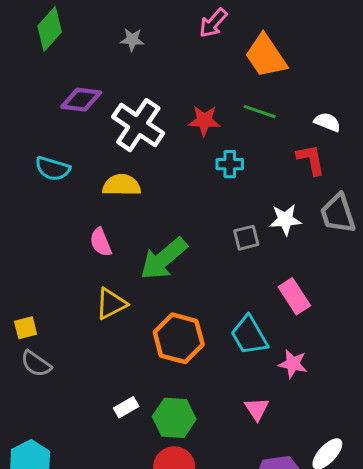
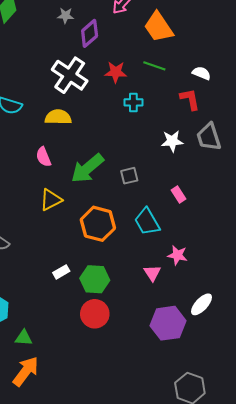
purple diamond: (81, 100) -> (90, 33), moved, turned -48
gray square: (246, 238) -> (129, 176), moved
pink rectangle: (294, 296) -> (178, 194), size x0.7
pink star: (293, 364) -> (177, 255), moved

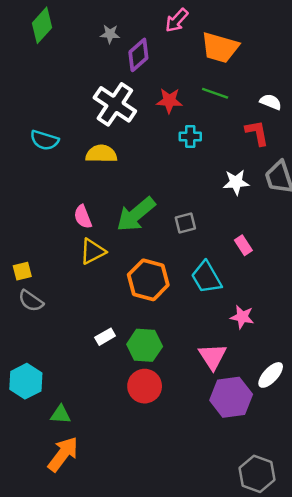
orange trapezoid: (159, 27) -> (220, 48), turned -40
pink semicircle: (43, 157) -> (83, 217), moved
pink triangle: (152, 273) -> (213, 356), moved, size x1.4

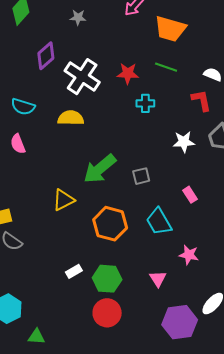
purple diamond: (138, 55) -> (46, 56), moved
pink semicircle: (83, 217) -> (18, 144), moved
pink triangle: (213, 356) -> (158, 279), moved, size x0.7

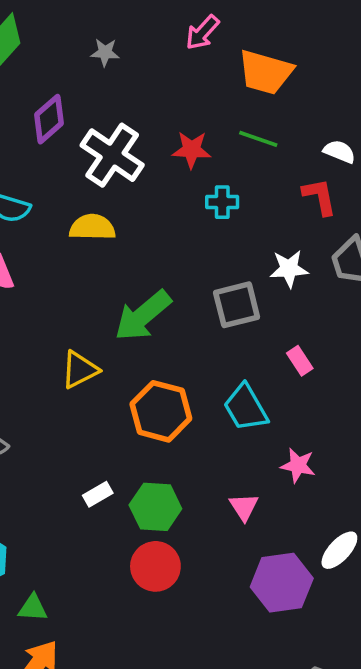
gray square: (141, 176) -> (237, 305), moved, size x1.5

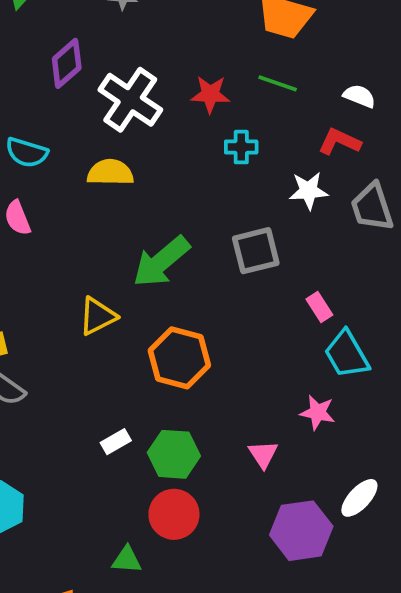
red L-shape: (320, 197) -> (339, 142), turned -54
white star: (289, 269) -> (309, 191), moved
cyan trapezoid: (246, 408) -> (347, 354), moved
green triangle: (33, 608) -> (127, 560), moved

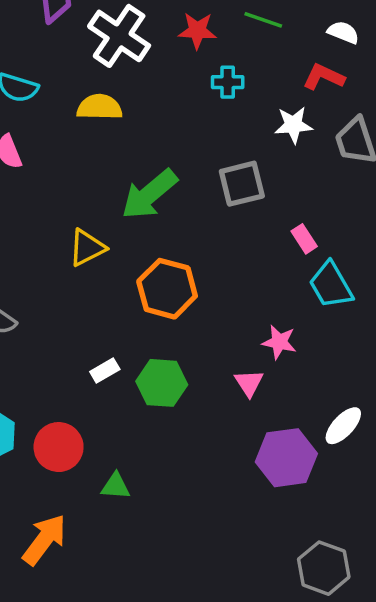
pink star: (318, 412) -> (279, 342), moved
red circle: (174, 514) -> (59, 447), moved

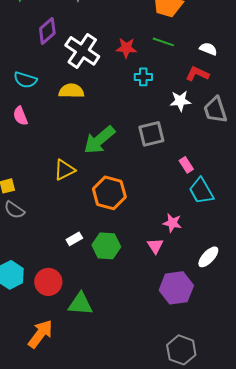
white ellipse: (343, 426) -> (208, 257), moved
green triangle: (115, 486) -> (80, 304), size x1.5
gray hexagon: (324, 568) -> (181, 350), moved

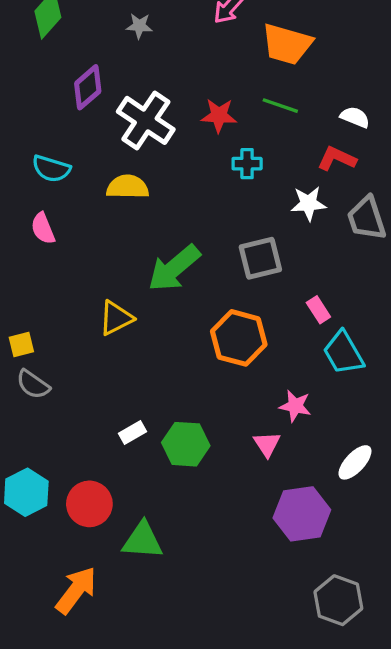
orange hexagon: (109, 193) -> (239, 338), moved
gray hexagon: (181, 350) -> (338, 600), moved

